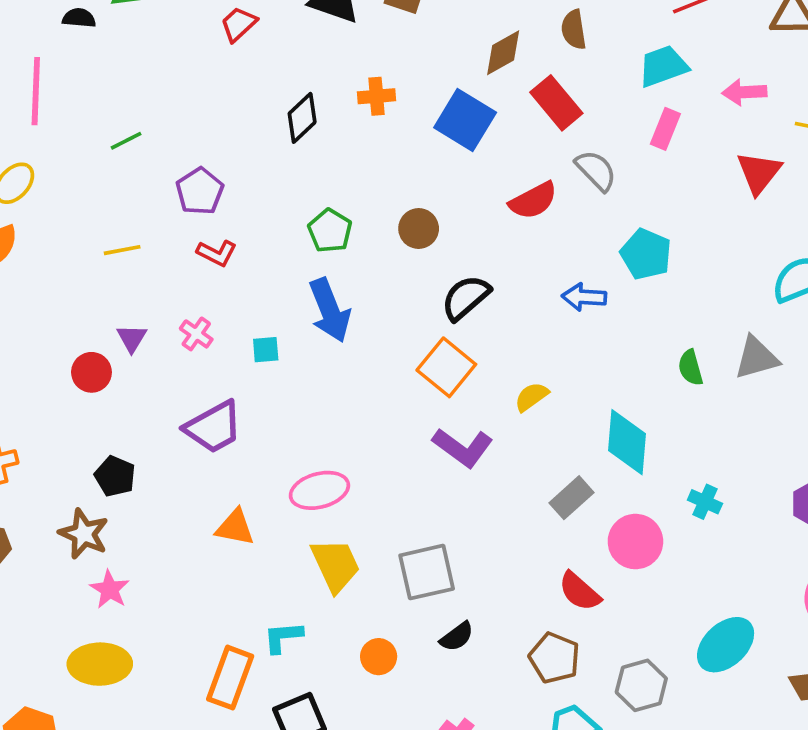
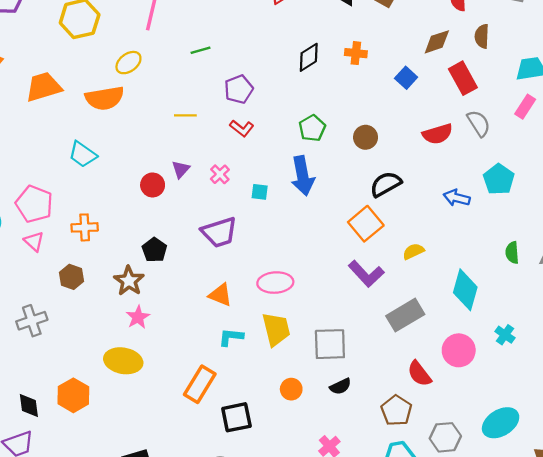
blue square: (465, 120) -> (406, 78), size x0.6
gray rectangle: (572, 498) -> (405, 315), moved, size x1.4
cyan L-shape: (283, 637) -> (231, 337), moved

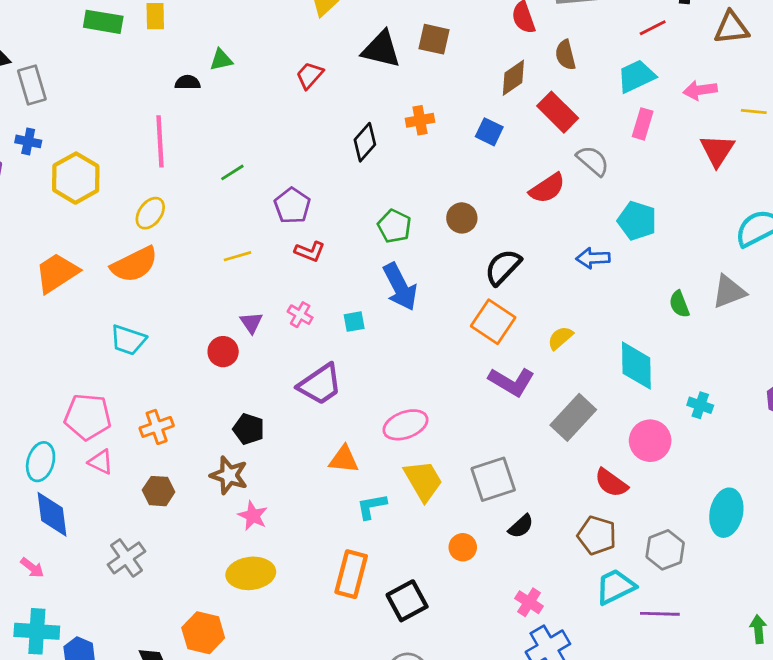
cyan ellipse: (501, 423) -> (726, 513), turned -30

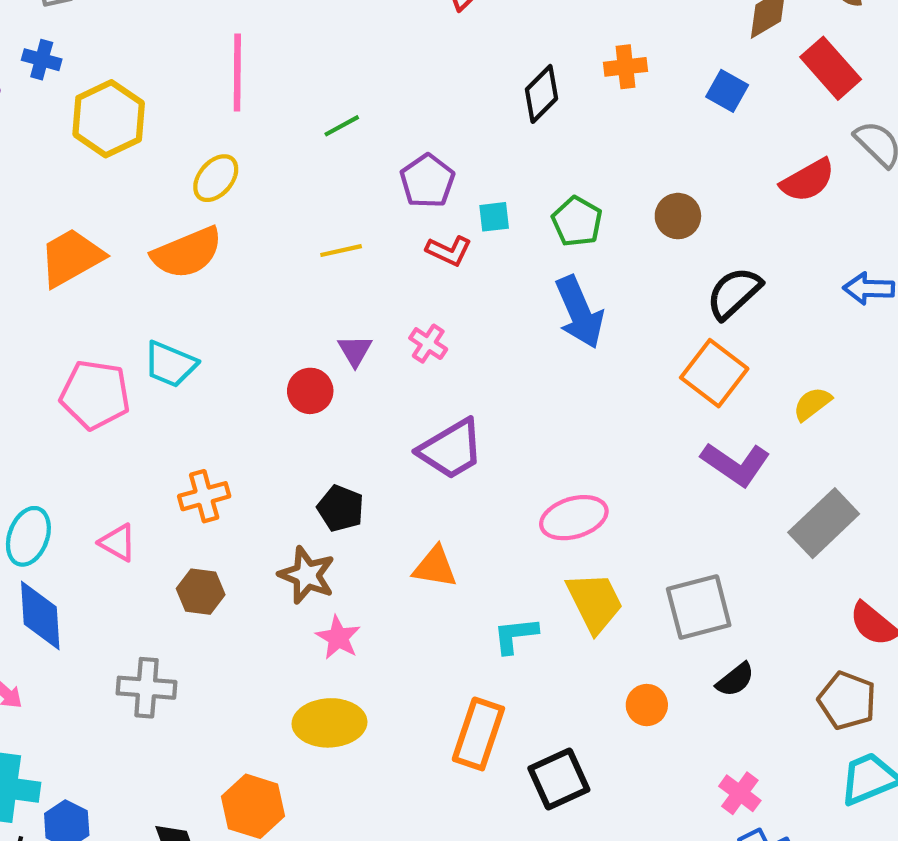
cyan square: (354, 322) -> (494, 217), moved
pink pentagon: (88, 417) -> (95, 395), moved
orange triangle: (344, 459) -> (435, 567), moved
gray cross: (127, 558) -> (146, 688), turned 36

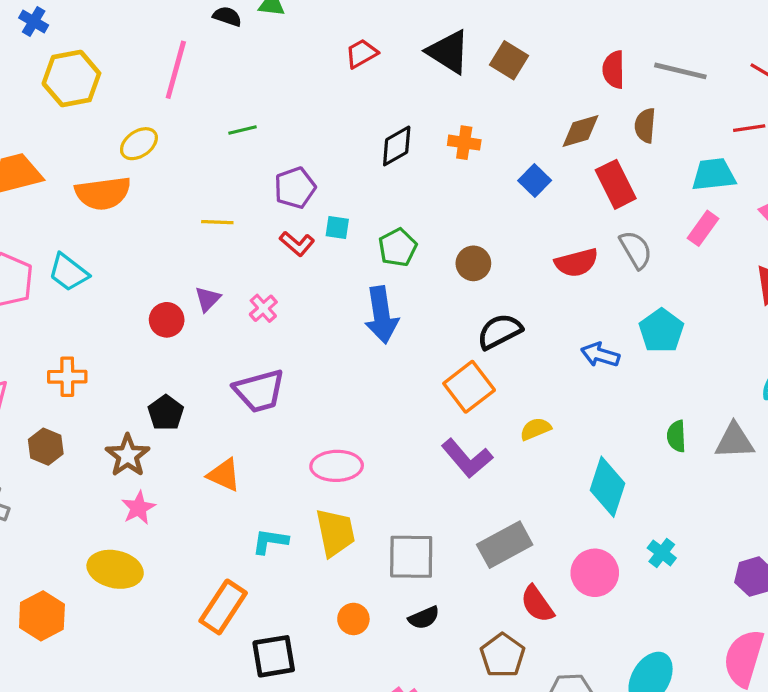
gray rectangle: (824, 523) -> (505, 545), moved

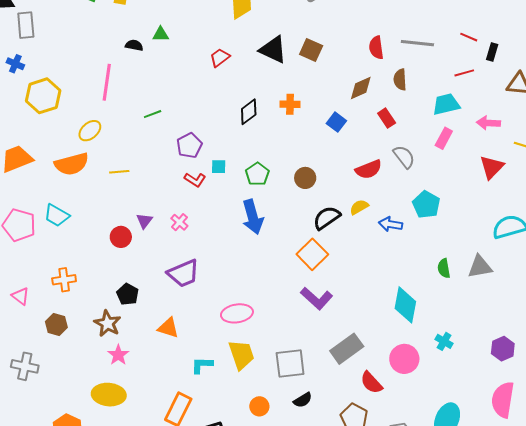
red rectangle: (616, 184) -> (387, 118), size x0.7
yellow line: (217, 222) -> (119, 172), moved
yellow semicircle: (536, 429) -> (359, 207), moved

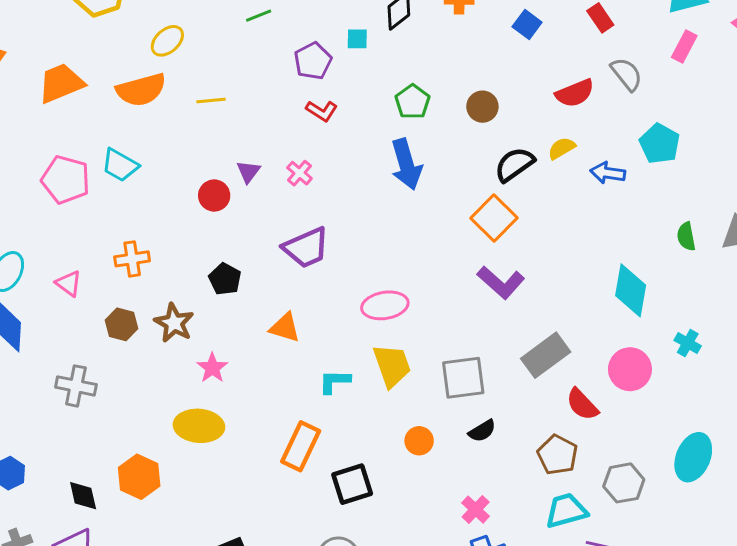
cyan square: (219, 167) -> (357, 39), moved
brown star: (107, 323) -> (174, 323), moved

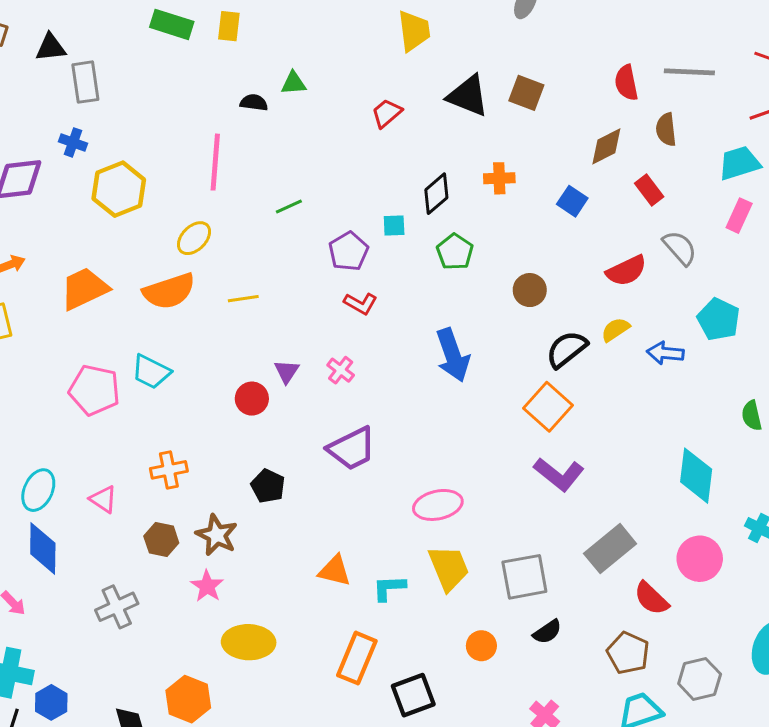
green pentagon: (412, 102) -> (455, 252), moved
orange triangle: (285, 327) -> (335, 571), moved
pink star: (212, 368) -> (207, 586), moved
gray cross: (76, 386) -> (117, 607), turned -33

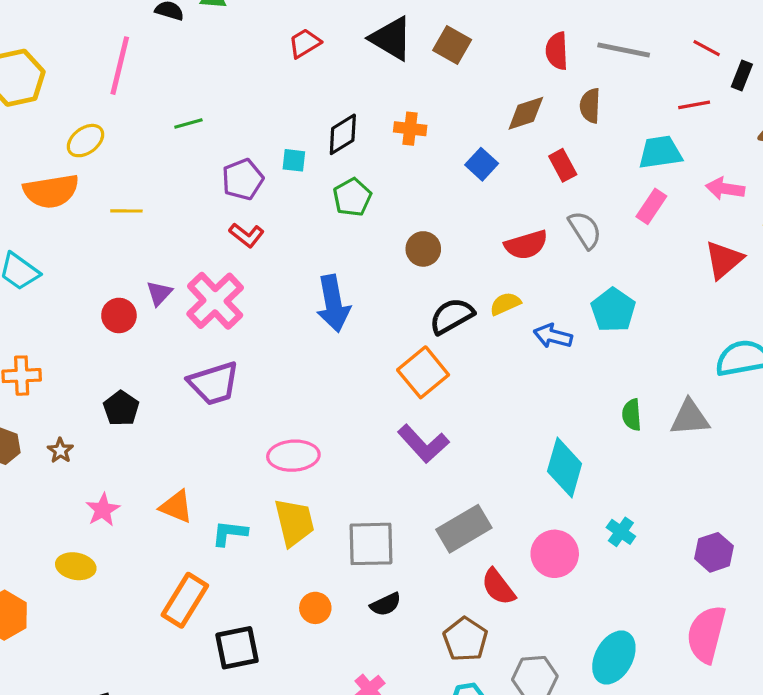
pink cross: (341, 370) -> (215, 301), size x2.0
brown star: (217, 535) -> (60, 451), size x0.6
pink star: (207, 586) -> (103, 510), moved
yellow ellipse: (249, 642) -> (76, 566), size x0.7

